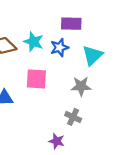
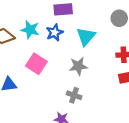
pink square: (36, 79) -> (36, 64), turned 36

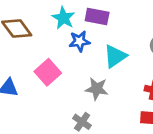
cyan star: (30, 30) -> (63, 18), moved

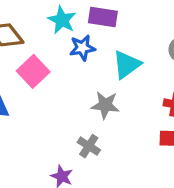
pink square: (48, 72) -> (33, 71), moved

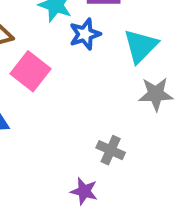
gray star: (105, 105) -> (156, 94), moved

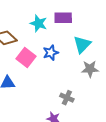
blue star: (85, 34) -> (51, 53), moved

